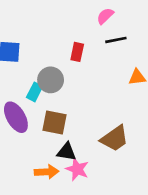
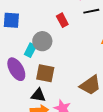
red rectangle: (77, 52) -> (62, 20), turned -40
black triangle: (67, 152) -> (38, 95), moved

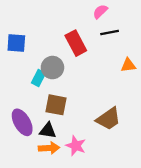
red rectangle: (62, 20) -> (76, 43), size x1.5
purple ellipse: (16, 69) -> (22, 122), moved

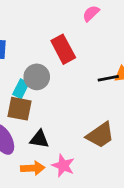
black line: (110, 33) -> (108, 78), moved
brown square: (56, 105) -> (20, 109), moved
black triangle: (48, 130) -> (39, 139), moved

